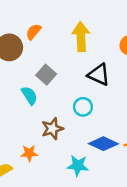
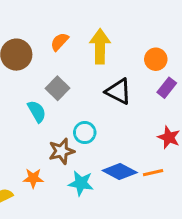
orange semicircle: (33, 32) -> (60, 42), moved
cyan circle: (83, 107) -> (85, 133), moved
cyan star: (78, 166) -> (81, 183), moved

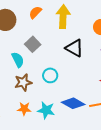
brown star: (61, 151) -> (23, 82), moved
orange star: (33, 178) -> (24, 109), moved

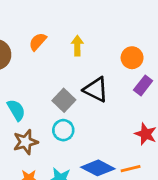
yellow arrow: (63, 17) -> (77, 46), size x0.6
gray square: (33, 44) -> (64, 100), moved

